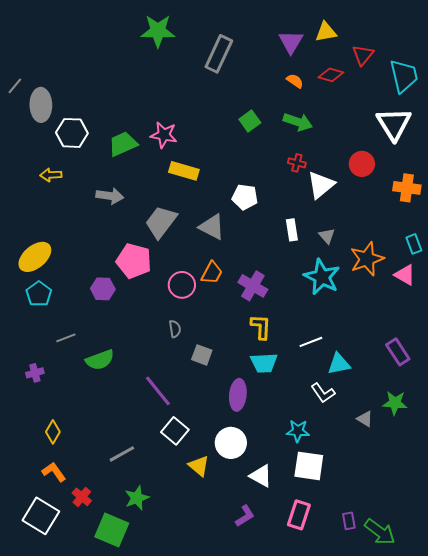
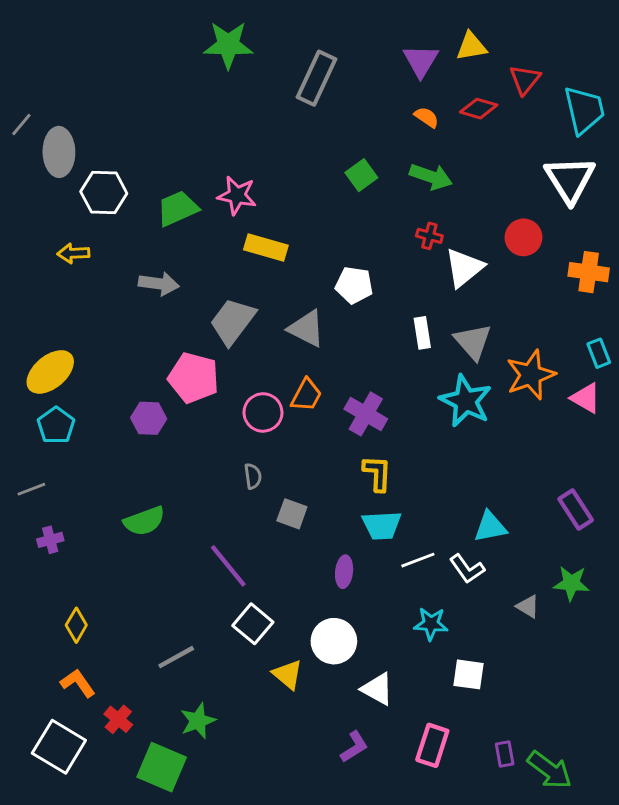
gray triangle: (327, 236) -> (473, 342), size x1.6
gray line: (66, 338) -> (31, 489), moved
white line: (311, 342) -> (418, 560), moved
purple ellipse: (238, 395) -> (344, 572), size x0.7
white square: (309, 466) -> (469, 674), moved, size x0.7

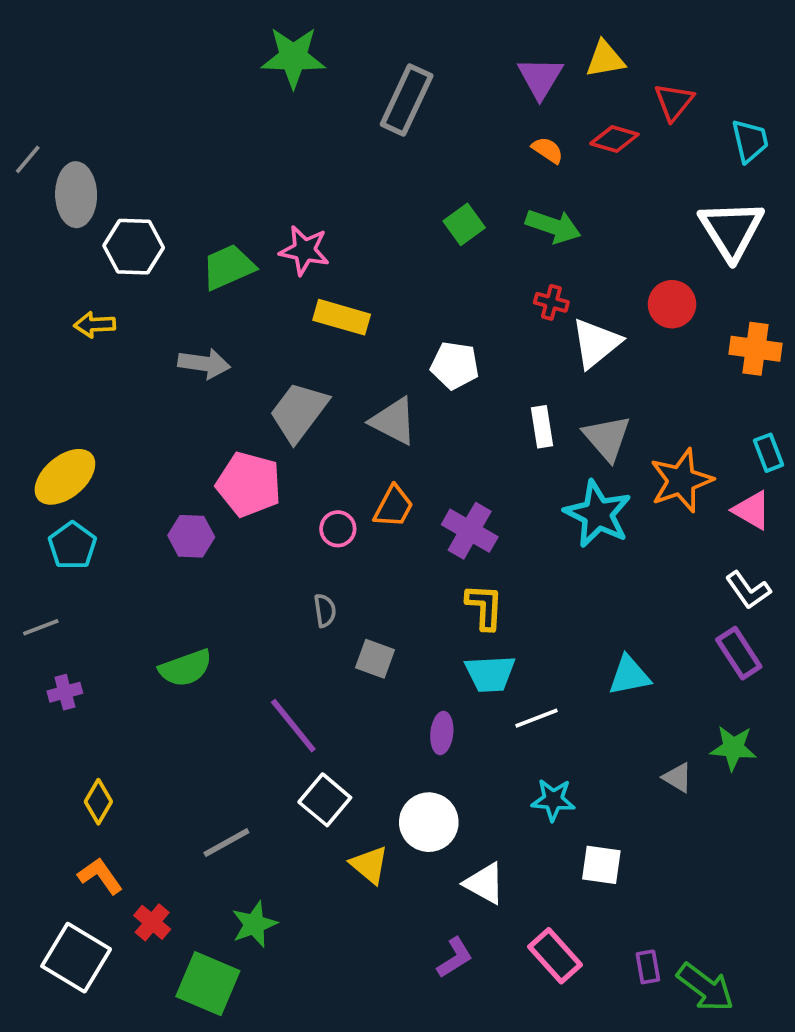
cyan trapezoid: (584, 110) -> (750, 141), size x0.7
pink circle: (263, 412) -> (338, 529), size x0.7
white L-shape: (467, 569) -> (748, 590), moved
pink rectangle: (432, 745) -> (555, 956), turned -60

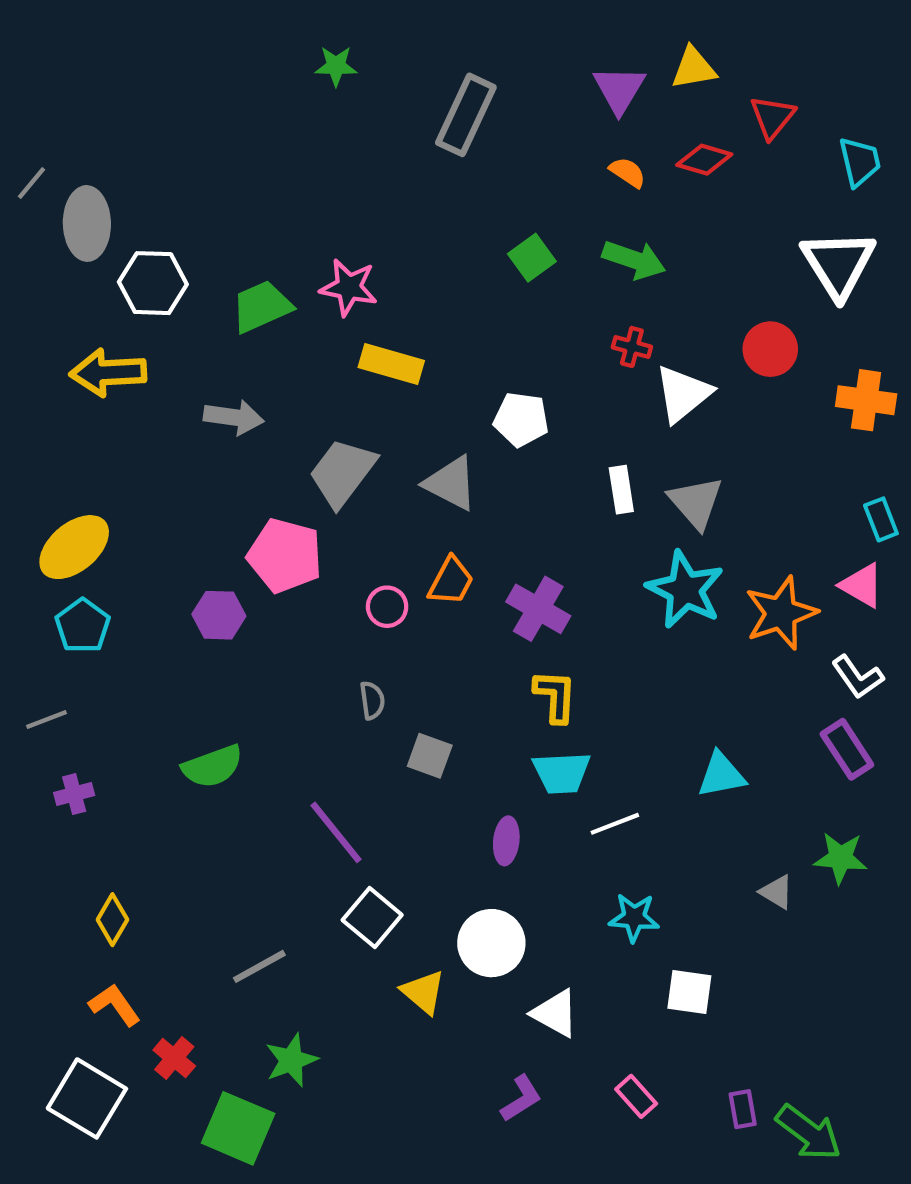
green star: (293, 57) -> (336, 66), size x0.6
yellow arrow: (95, 325) -> (108, 373), size x1.6
orange star: (681, 481) -> (781, 613), moved
pink rectangle: (555, 956) -> (636, 1096), size x0.7

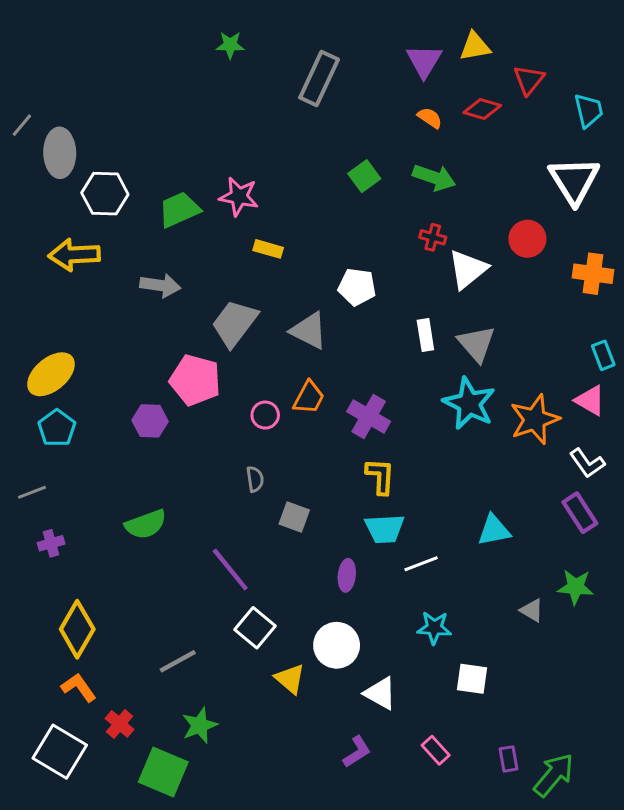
yellow rectangle: (391, 364) -> (268, 249), size x0.7
yellow diamond: (112, 920) -> (77, 629), size x1.6
green arrow: (809, 1133) -> (554, 775), turned -87

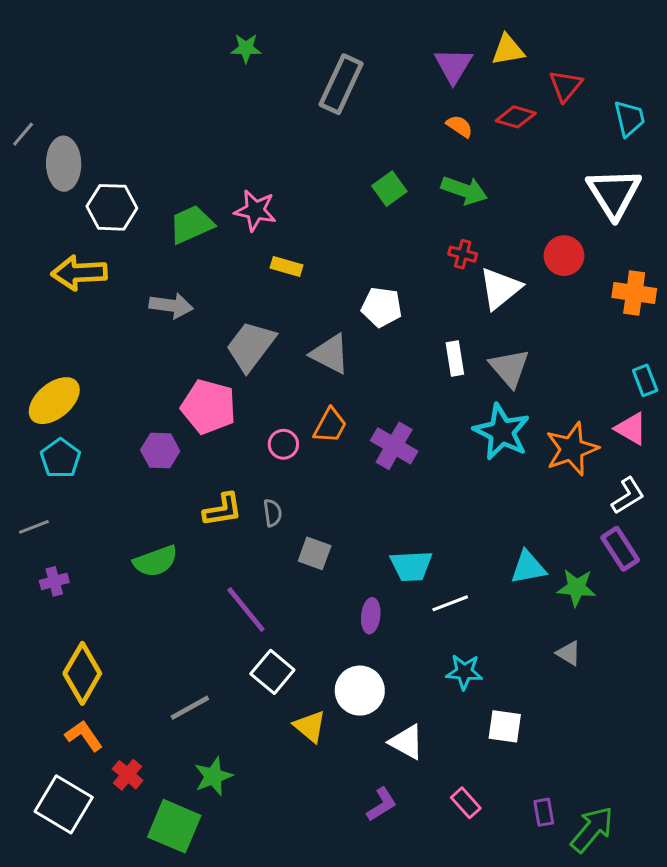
white L-shape: (587, 463) -> (628, 496), turned -87
yellow L-shape: (380, 476) -> (223, 510), moved, turned 78
green star: (576, 587) -> (576, 588), moved

